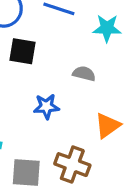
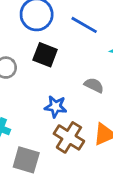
brown cross: (72, 165) -> (69, 137), moved

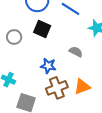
brown cross: (69, 137) -> (57, 88), turned 35

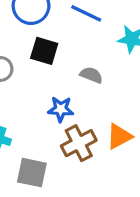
gray semicircle: (76, 52) -> (91, 75), moved

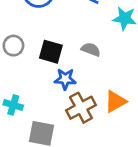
black square: (44, 51) -> (51, 52), moved

